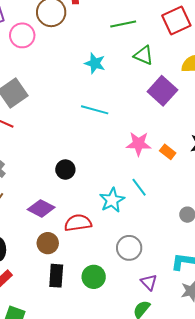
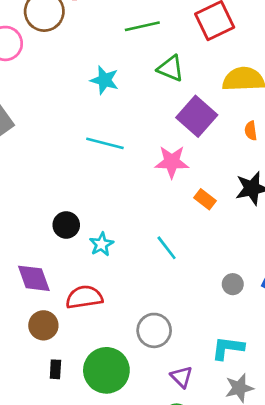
pink star: (139, 144) -> (172, 162), moved
cyan star: (112, 200) -> (101, 244), moved, size x0.7
purple diamond: (41, 208) -> (34, 278), turned 44
black rectangle: (56, 276) -> (55, 369), size x0.6
green circle: (94, 277) -> (106, 370), size x1.4

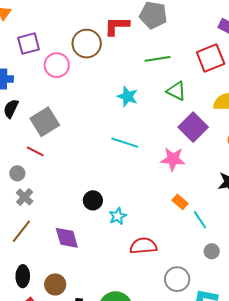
orange rectangle: (205, 199) -> (180, 202), moved
cyan line: (167, 248) -> (200, 220), moved
red semicircle: (84, 297) -> (143, 246), moved
brown circle: (43, 325) -> (55, 284), moved
gray circle: (154, 330) -> (177, 279), moved

